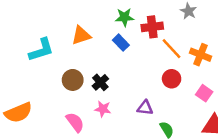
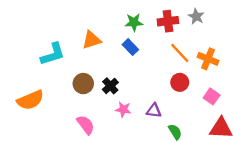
red cross: (152, 27) -> (168, 21), moved
pink star: (103, 109) -> (123, 109), moved
orange semicircle: (18, 113) -> (30, 100), moved

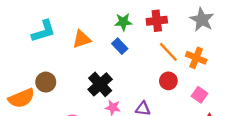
gray star: (196, 16) -> (202, 20), moved, size x1.5
cyan L-shape: (53, 54) -> (43, 31), moved
brown circle: (83, 84) -> (46, 82), moved
black cross: (110, 86) -> (100, 84), size x1.5

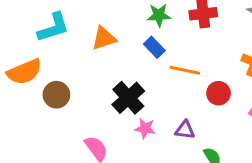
orange line: (168, 52) -> (185, 70), moved, turned -35
orange semicircle: (21, 98) -> (24, 72), moved

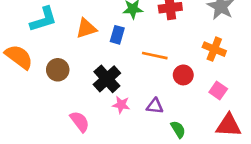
blue rectangle: (154, 47) -> (117, 35), moved, turned 60
orange semicircle: (24, 72) -> (19, 57), turned -120
brown circle: (56, 95) -> (58, 70), moved

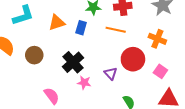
orange line: (155, 56) -> (116, 30), moved
red circle: (183, 75) -> (133, 59), size x1.5
purple triangle: (155, 106) -> (111, 73), moved, turned 40

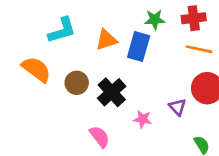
blue rectangle: (81, 28) -> (139, 46), size x1.5
orange line: (116, 30) -> (199, 49), moved
black cross: (73, 62) -> (112, 92), moved

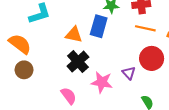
orange triangle: (106, 40) -> (74, 35), moved, turned 30
brown circle: (77, 83) -> (24, 70), moved
pink star: (143, 119) -> (102, 82), size x1.5

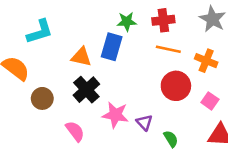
brown circle: (24, 70) -> (42, 98), moved
purple triangle: (129, 73) -> (144, 122), moved

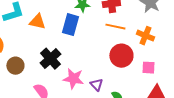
orange triangle: (81, 57) -> (37, 22), moved
pink square: (210, 101) -> (148, 68), turned -32

